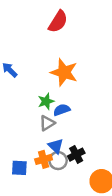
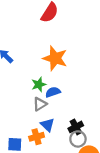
black cross: (76, 155) -> (76, 127), moved
gray circle: (58, 161) -> (78, 139), moved

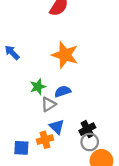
green star: (39, 84) -> (38, 87), moved

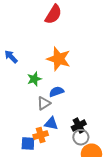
green star: (38, 87) -> (34, 79), moved
blue triangle: (57, 127) -> (51, 123), turned -32
blue square: (21, 148) -> (28, 144), moved

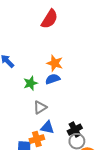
orange star: (59, 59) -> (55, 63), size x0.7
blue semicircle: (57, 92) -> (53, 79), moved

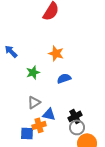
blue semicircle: (53, 79) -> (64, 78), moved
gray triangle: (40, 107) -> (34, 102), moved

